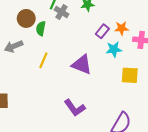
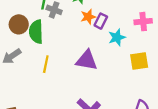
green semicircle: (41, 28) -> (36, 32), size x1.5
orange star: (122, 28) -> (88, 17), moved

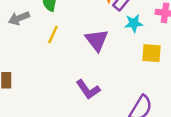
purple triangle: (87, 60) -> (97, 40), turned 30

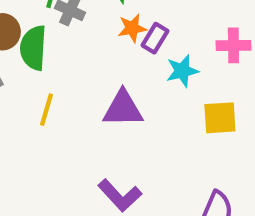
purple triangle: (97, 40) -> (123, 109), turned -45

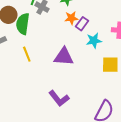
yellow line: (46, 110) -> (27, 54), turned -42

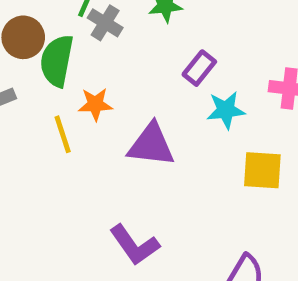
orange star: (71, 18) -> (95, 104), moved

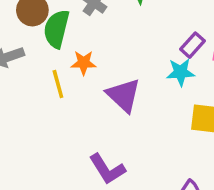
purple rectangle: (199, 68) -> (192, 45), moved
purple triangle: (151, 145) -> (124, 95), turned 33

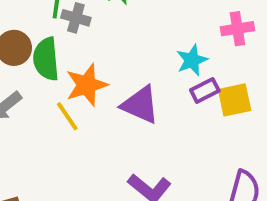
purple rectangle: (192, 45) -> (205, 90), moved, turned 40
orange star: (84, 63) -> (87, 85), size x1.5

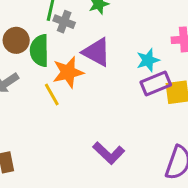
purple rectangle: (205, 90) -> (156, 83), size x1.4
purple triangle: (140, 105) -> (96, 52), moved

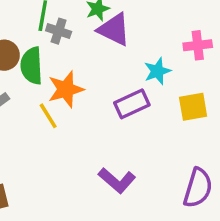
purple triangle: (96, 52) -> (114, 29), moved
purple rectangle: (156, 83) -> (132, 104), moved

